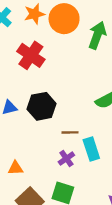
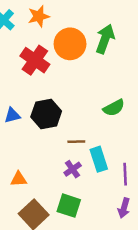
orange circle: (64, 19) -> (70, 44), moved

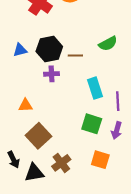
brown line: (76, 142) -> (75, 55), moved
purple cross: (73, 169) -> (52, 74), moved, turned 32
green square: (69, 206) -> (92, 124), moved

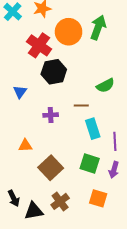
black hexagon: (49, 49) -> (54, 72), moved
blue triangle: (20, 50) -> (20, 92), turned -40
brown line: (75, 55) -> (81, 106), moved
brown square: (38, 136) -> (51, 168), moved

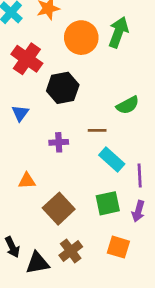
red cross: (39, 45) -> (27, 59), moved
cyan rectangle: (93, 129) -> (112, 160), turned -30
green square: (90, 164) -> (108, 203), turned -30

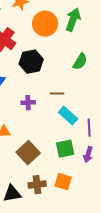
green semicircle: (128, 105) -> (80, 62), moved, turned -30
orange square: (118, 247) -> (63, 182), moved
brown cross: (71, 251) -> (37, 185), turned 30

